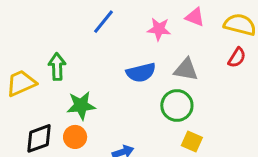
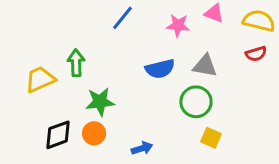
red semicircle: (237, 58) -> (256, 54), turned 42

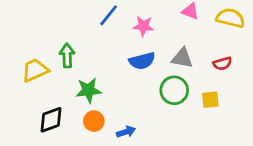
pink star: (178, 25) -> (143, 26), moved
red semicircle: (256, 54) -> (222, 64), moved
orange circle: (94, 133) -> (94, 121), moved
yellow square: (211, 138) -> (210, 100), moved, turned -30

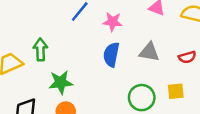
blue semicircle: (142, 61) -> (111, 55), turned 115
green circle: (174, 90) -> (142, 98), moved

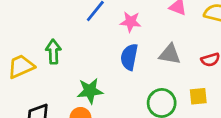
green star: (61, 82) -> (90, 91), moved

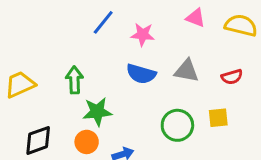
green arrow: (53, 52) -> (74, 80), moved
blue semicircle: (129, 57) -> (141, 74), turned -85

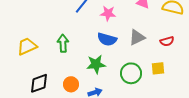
gray triangle: (186, 71) -> (137, 37), turned -36
green star: (97, 112) -> (96, 64), moved

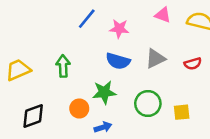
yellow square: (158, 68) -> (182, 112), moved
orange circle: (71, 84) -> (79, 108), moved

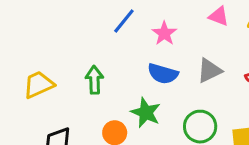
pink star: (119, 29) -> (164, 33), turned 30
green star: (104, 92) -> (146, 113), turned 30

